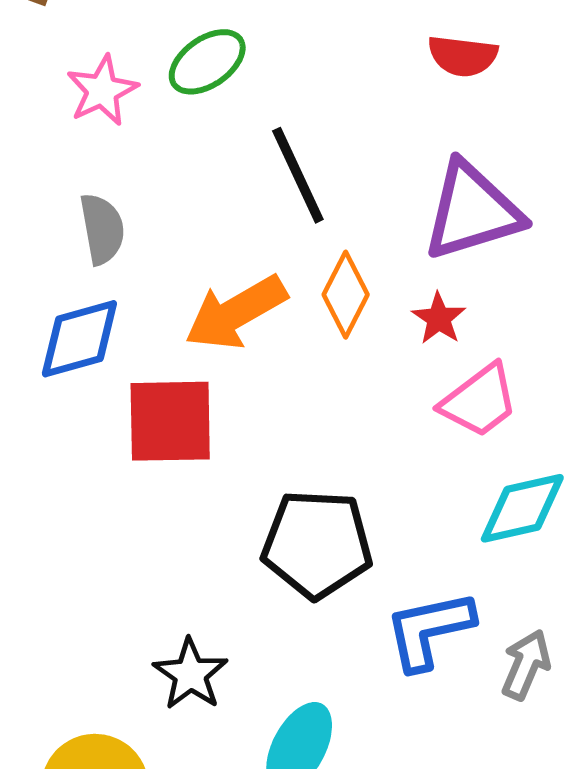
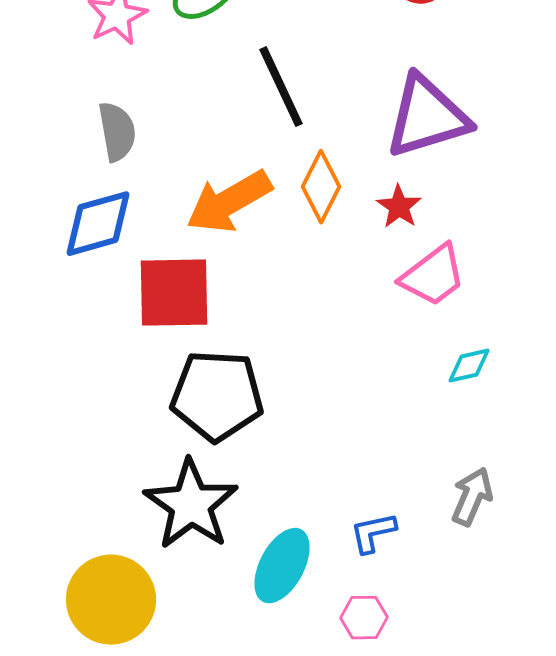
cyan diamond: (522, 508) -> (469, 366), size x0.6
black pentagon: (317, 544) -> (217, 396), moved
blue L-shape: (429, 630) -> (373, 533), moved, size x0.6
black star: (190, 674) -> (191, 505), size x1.5

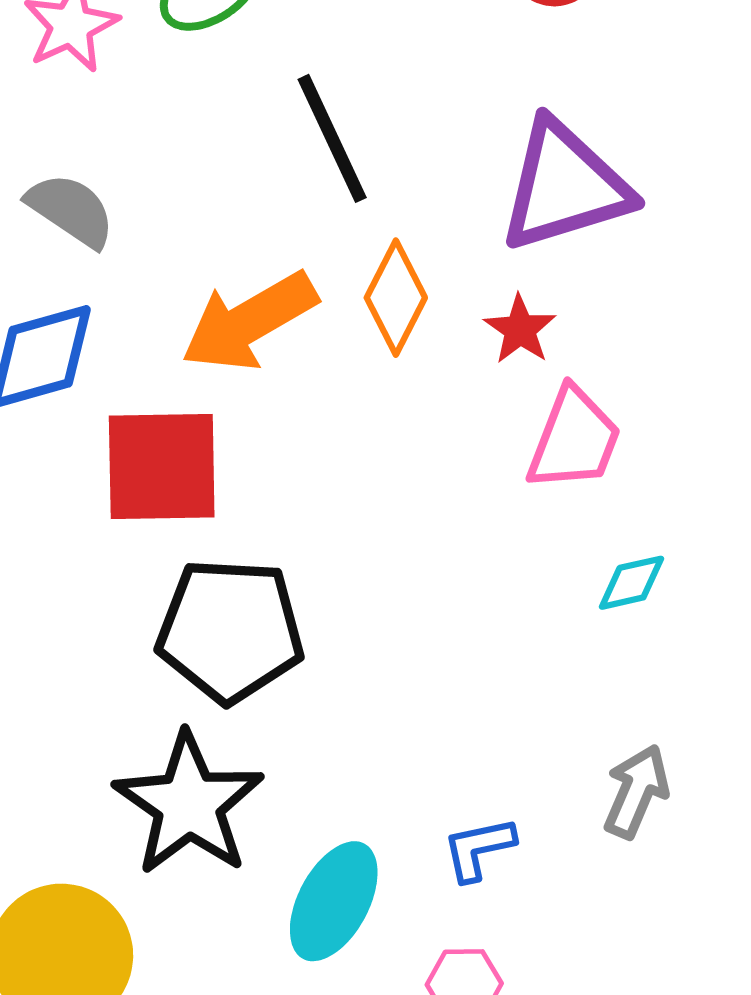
gray semicircle: (117, 132) -> (71, 210), turned -46
pink trapezoid: (433, 276) -> (574, 439), turned -32

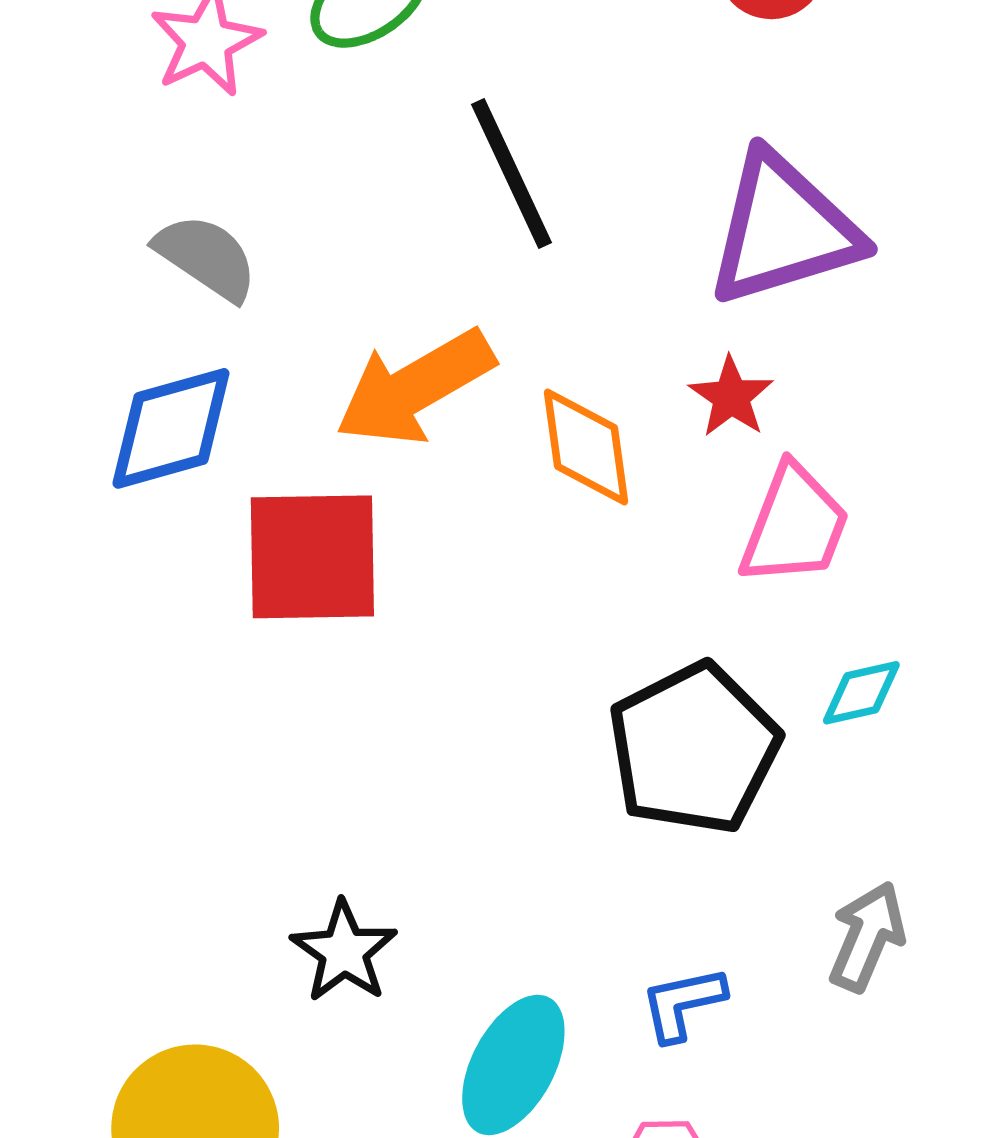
orange diamond: (396, 298) -> (586, 447), moved, turned -35
black pentagon: (230, 630) -> (694, 749), moved, turned -30
black star: (189, 804) -> (344, 951), size x0.6

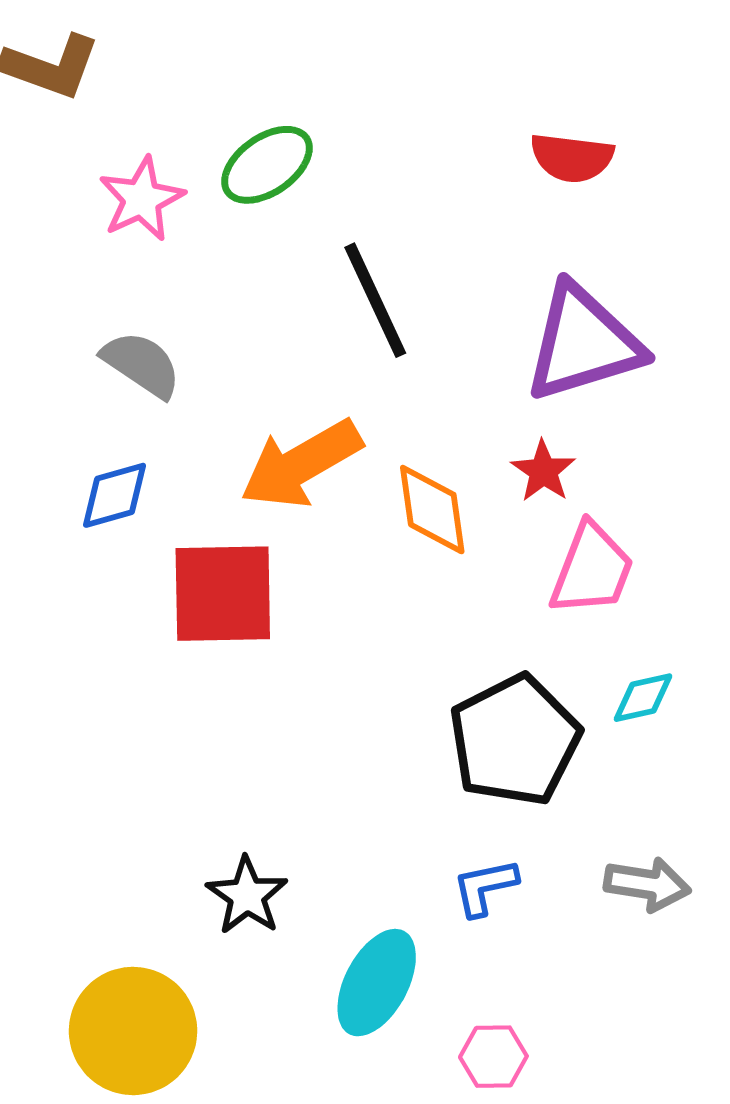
blue diamond: (171, 428) -> (115, 495), size x0.7
gray arrow: (867, 937) -> (647, 884), turned 76
blue L-shape: (683, 1004) -> (485, 887), moved

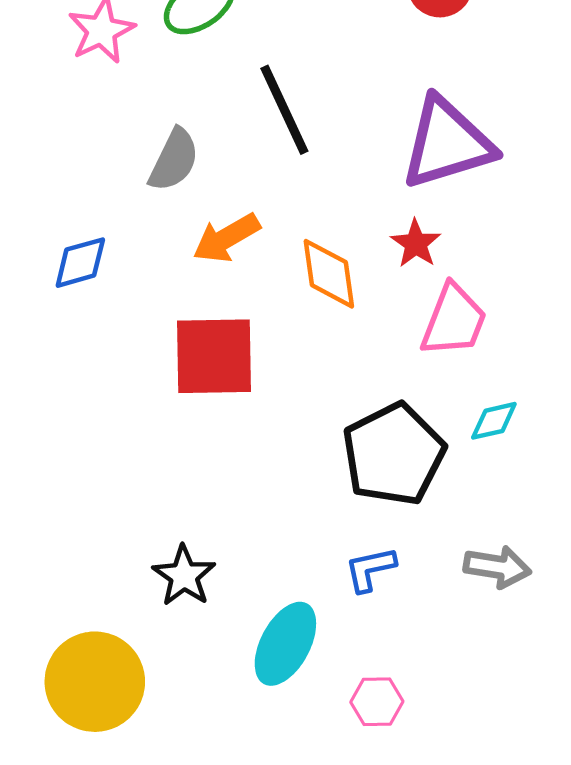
gray semicircle: (142, 364) -> (174, 160), moved, turned 82
orange arrow: (301, 464) -> (226, 238), size x0.7
red square: (223, 594) -> (214, 356), moved

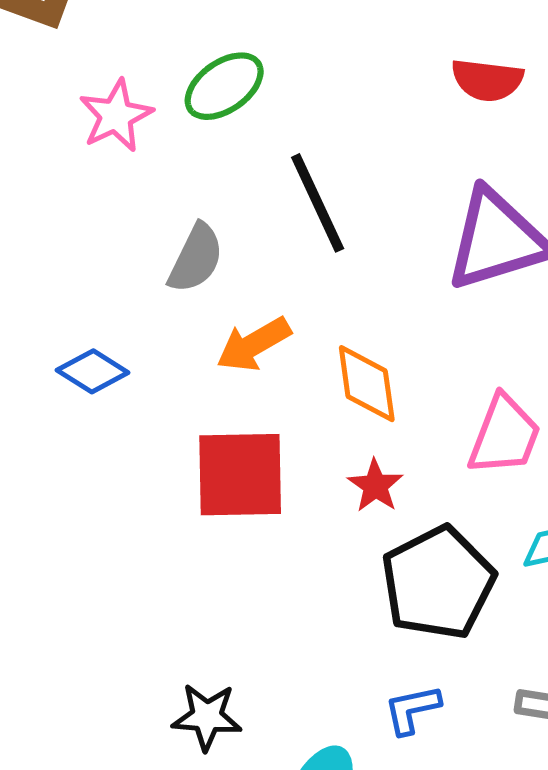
red star: (416, 244) -> (375, 486), moved
blue diamond: (80, 263) -> (93, 371), turned 48
black star: (184, 576) -> (207, 717), turned -30

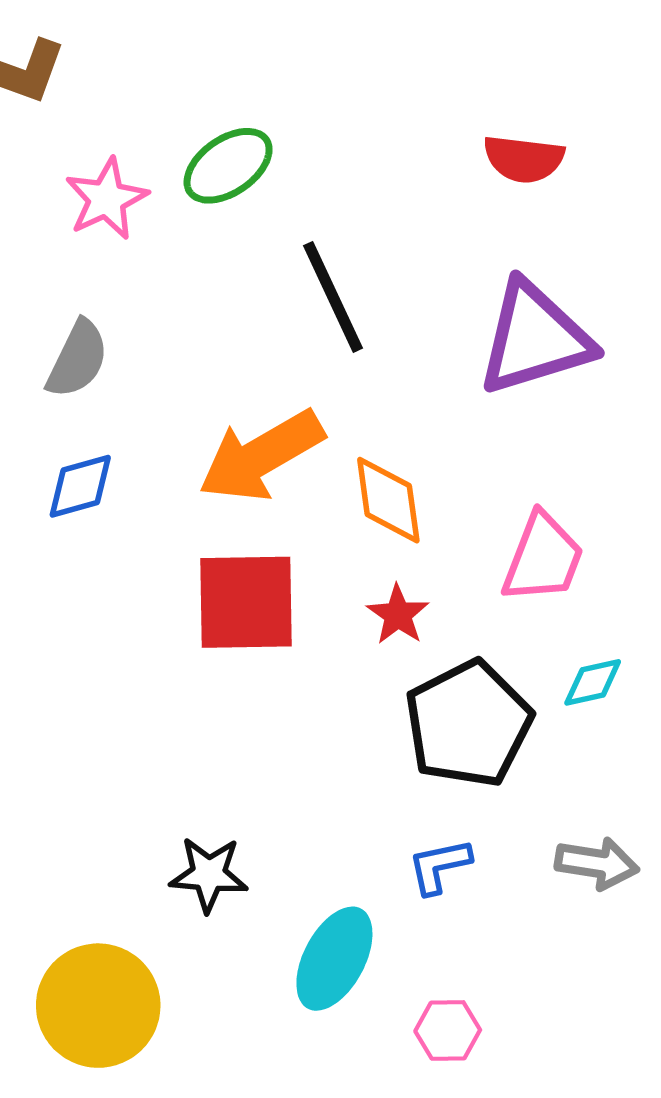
gray semicircle: (196, 258) -> (77, 359), moved
orange arrow: (254, 344) -> (261, 456), size x1.5
blue diamond: (93, 371) -> (80, 486), turned -48

